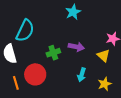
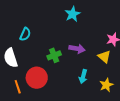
cyan semicircle: (25, 31) -> (25, 34), size x0.6

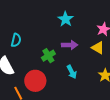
cyan star: (73, 14) -> (66, 19), moved
cyan arrow: (83, 77) -> (72, 72), moved, turned -32

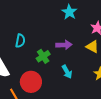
cyan star: (66, 19) -> (69, 12), moved
cyan semicircle: (16, 40) -> (20, 41), moved

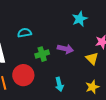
cyan semicircle: (20, 41) -> (24, 33), turned -128
cyan arrow: (67, 72) -> (59, 84), moved

